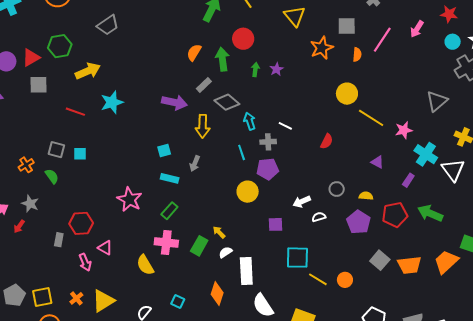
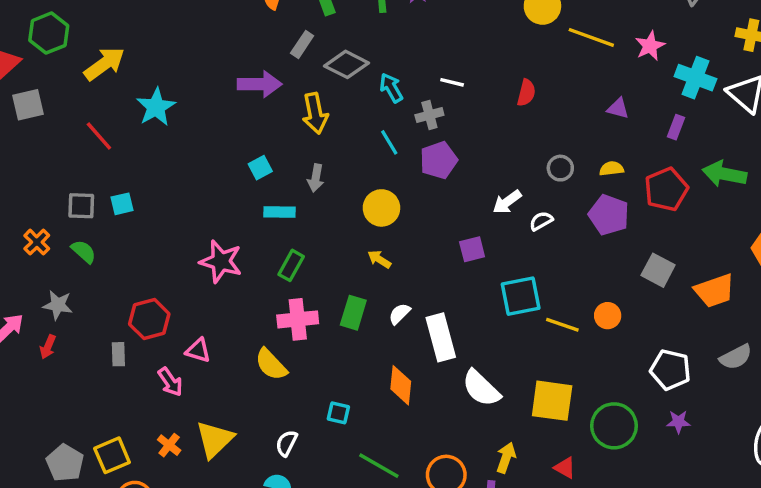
red line: (75, 112) -> (99, 136), turned 42
yellow circle: (248, 192) -> (381, 208), moved
yellow arrow: (219, 232) -> (379, 259), moved
orange trapezoid: (409, 265) -> (714, 291), moved

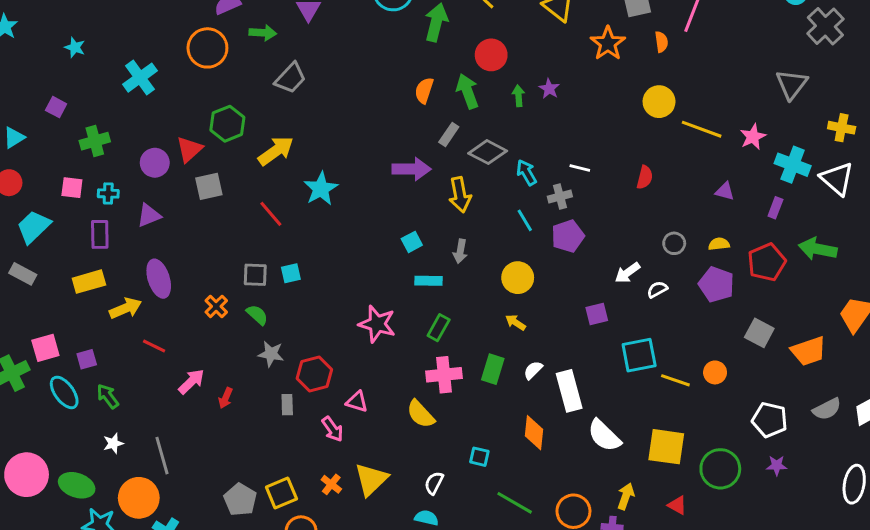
gray star: (58, 305) -> (271, 354), moved

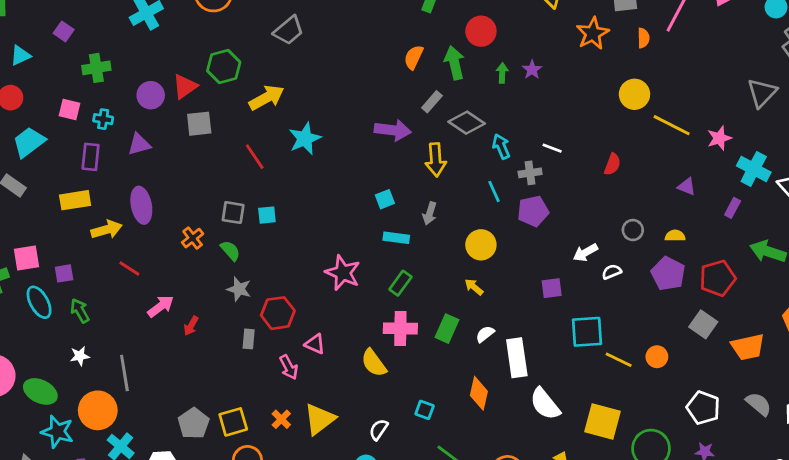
red pentagon: (767, 262) -> (718, 278), moved
gray semicircle: (827, 409) -> (759, 404), turned -120

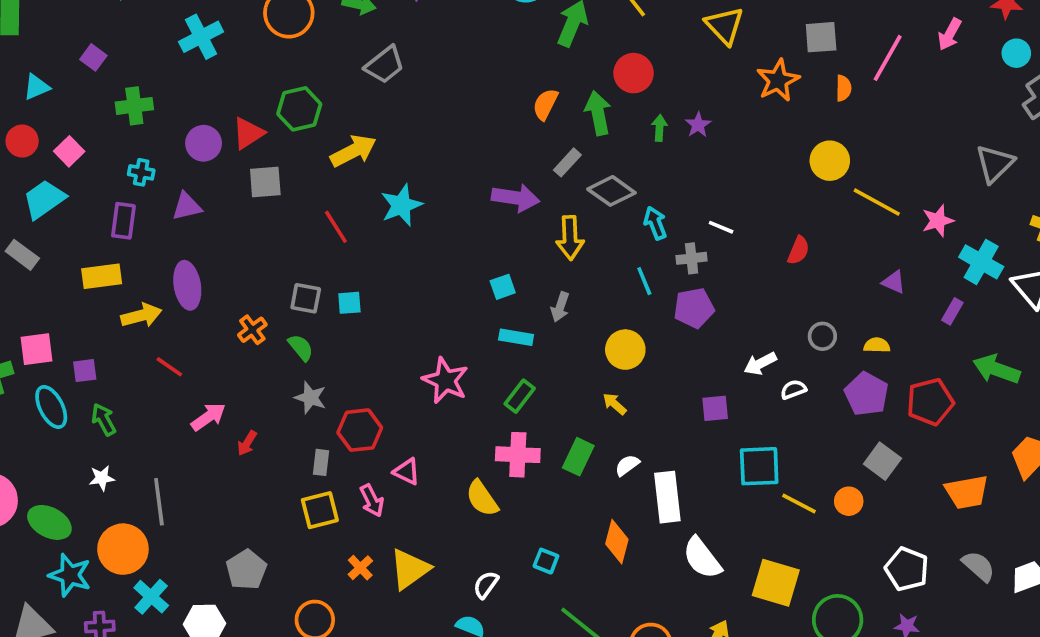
pink square: (70, 109) -> (69, 151), moved, turned 30
gray square: (703, 324) -> (882, 461), moved
yellow square: (233, 422) -> (320, 510), moved

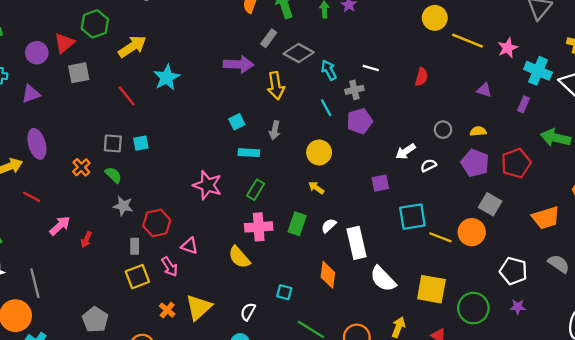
orange circle: (849, 501) -> (472, 232), size x1.5

